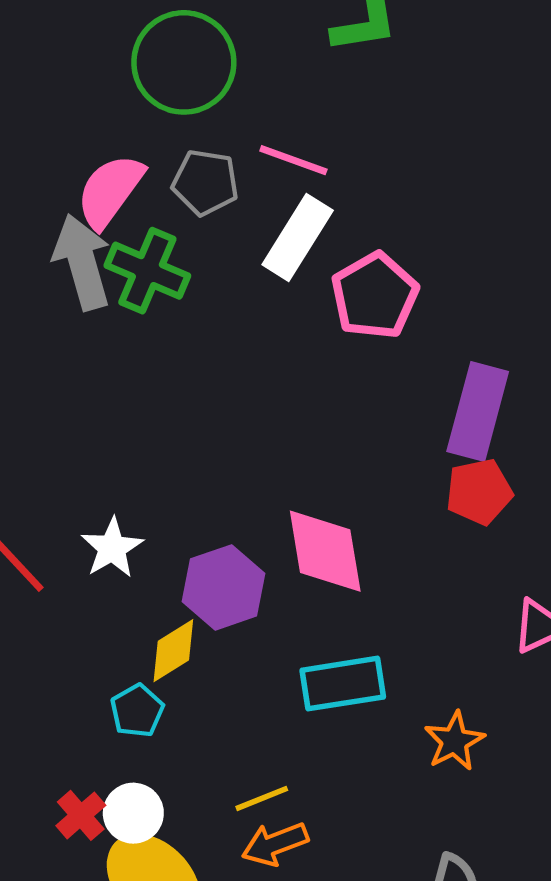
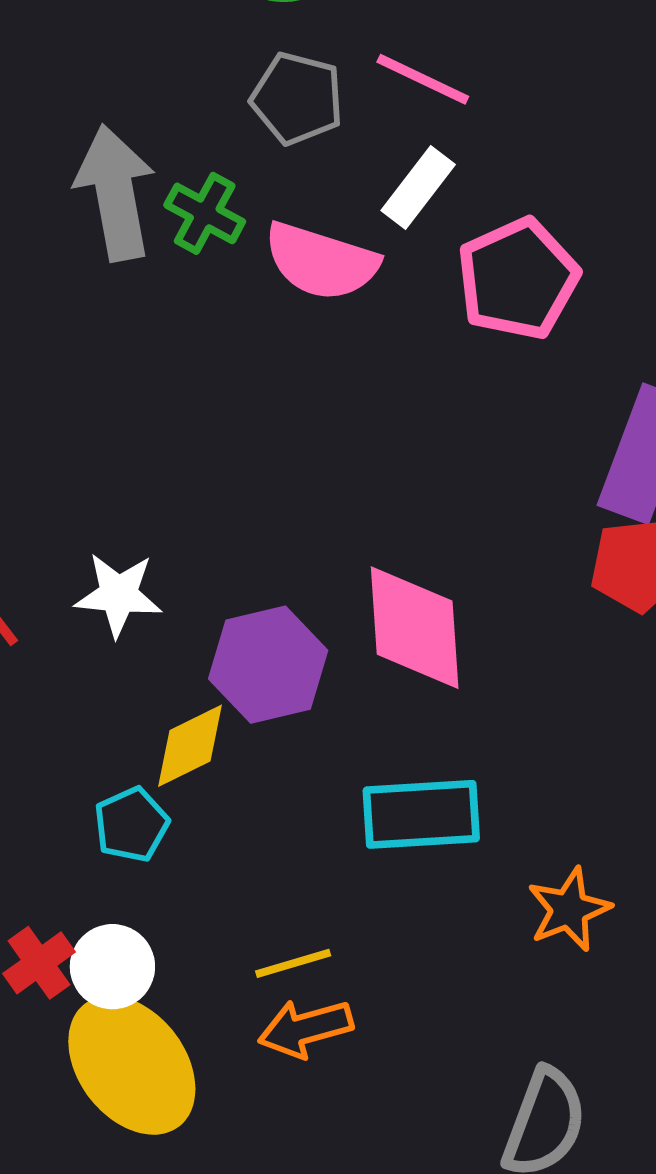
pink semicircle: (110, 191) -> (321, 261), moved, turned -114
white rectangle: (298, 238) -> (418, 188), size x0.7
green cross: (147, 271) -> (205, 213), size x0.7
white star: (112, 548) -> (118, 595), turned 30

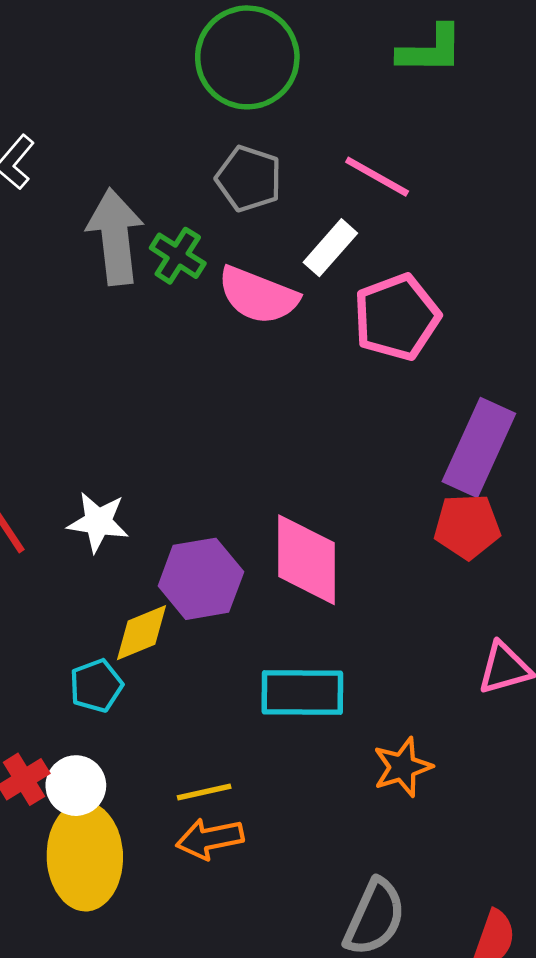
pink line: (423, 79) -> (377, 177), moved
yellow ellipse: (132, 1065) -> (85, 856), turned 32

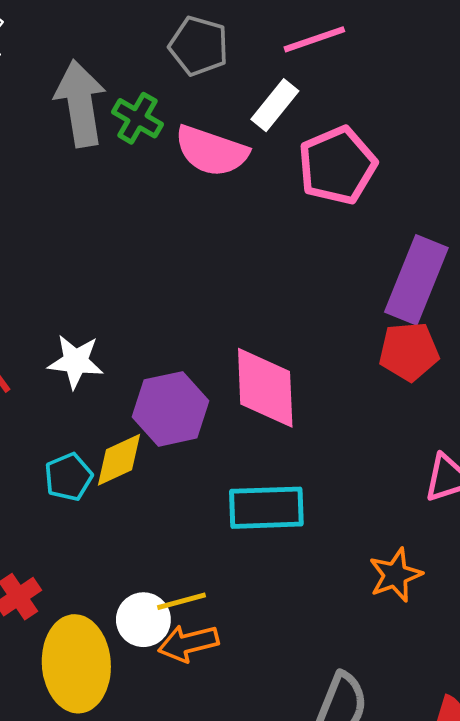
pink line: (377, 177) -> (314, 39), turned -46
cyan pentagon: (96, 686) -> (68, 477), moved
orange star: (402, 767) -> (395, 575), moved
white circle: (76, 786) -> (143, 620), moved

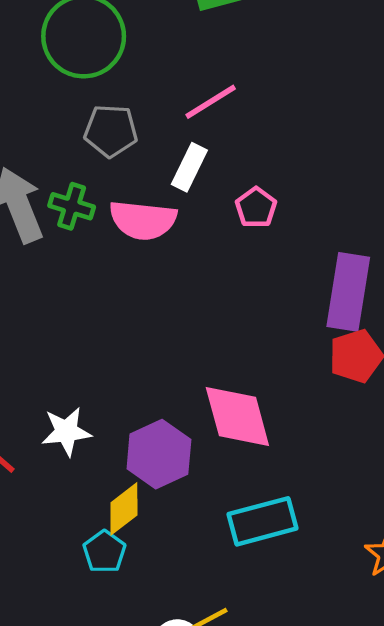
pink pentagon: (337, 165) -> (256, 208), size x0.6
cyan pentagon: (68, 477) -> (104, 552), moved

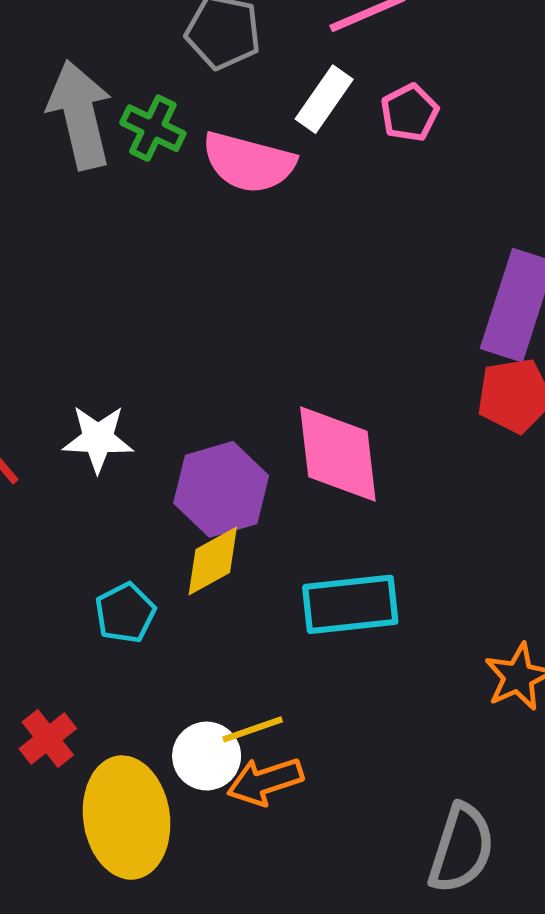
pink pentagon: (256, 208) -> (410, 113), moved
yellow diamond: (124, 509) -> (213, 561), moved

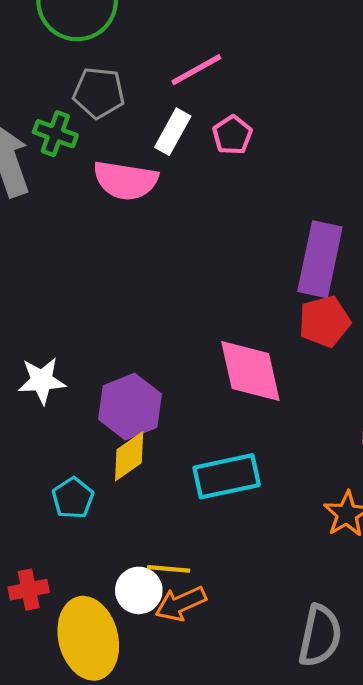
green cross: (153, 128) -> (55, 134), moved
pink diamond: (338, 454) -> (250, 371), moved
yellow line: (253, 729) -> (169, 569), turned 30
red cross: (48, 739) -> (29, 590), turned 33

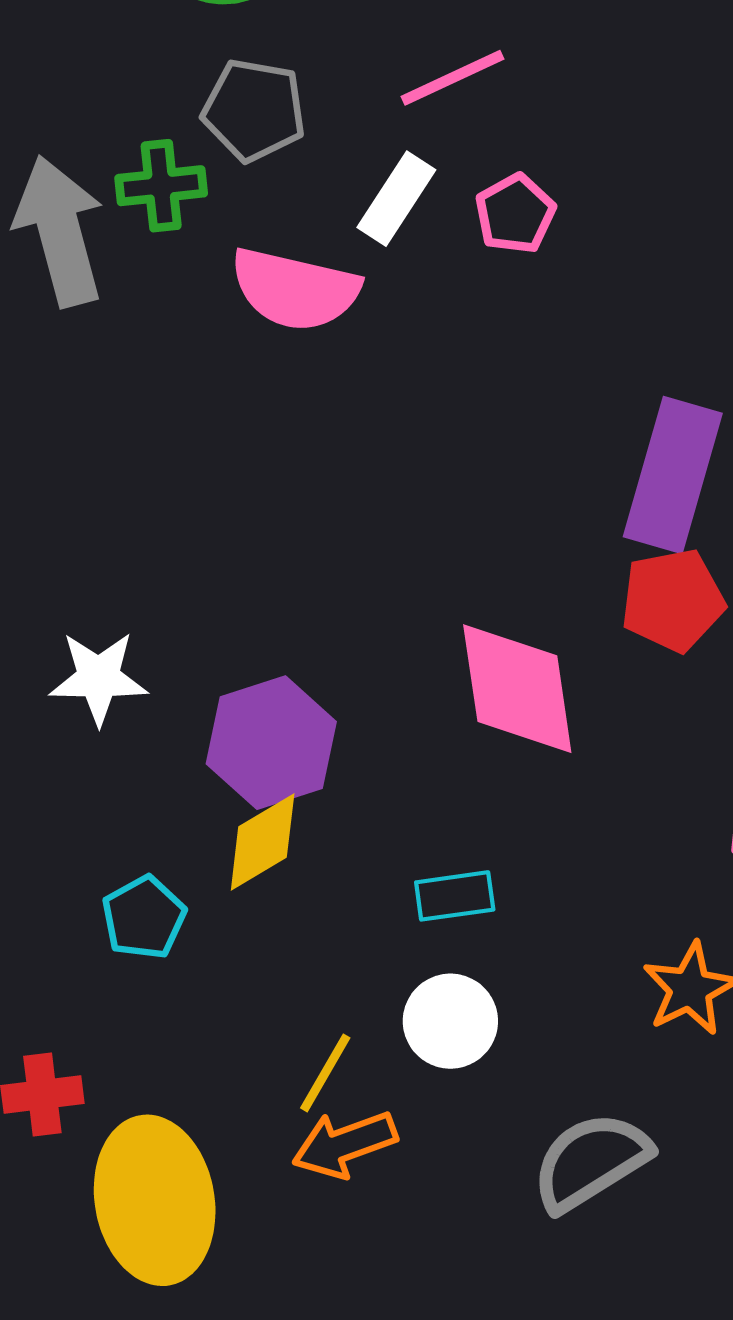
green cross: (55, 134) -> (161, 186), turned -30
cyan rectangle: (227, 476) -> (455, 896), size x0.6
yellow line: (169, 569) -> (325, 1073), turned -69
white circle: (139, 590) -> (450, 1021), moved
gray semicircle: (320, 636) -> (591, 1161), moved, turned -138

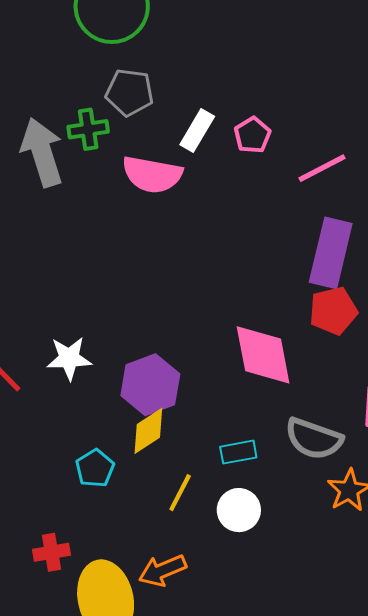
pink line: (453, 78) -> (322, 168), moved
yellow line: (325, 1073) -> (180, 493), moved
orange arrow: (345, 1144) -> (162, 570), moved
gray semicircle: (591, 1161) -> (314, 439), moved, turned -126

